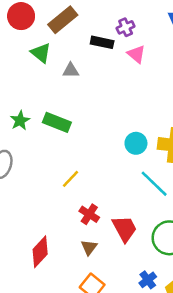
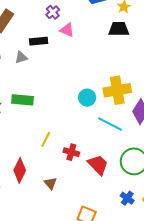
black rectangle: (102, 42) -> (39, 41), moved
red cross: (89, 214) -> (71, 152), moved
brown triangle: (89, 247) -> (50, 183), moved
red diamond: (40, 252) -> (20, 170), moved

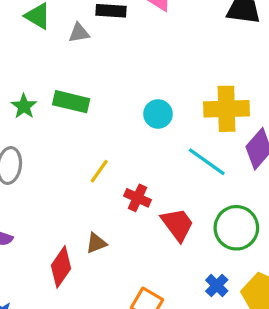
cyan circle: (87, 98) -> (158, 114), moved
red diamond: (20, 170) -> (61, 267), moved
brown triangle: (50, 183) -> (96, 243), turned 40

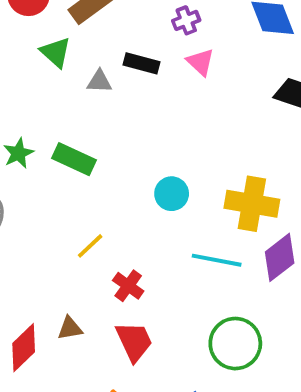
cyan line: (207, 162) -> (217, 260), turned -36
red trapezoid: (177, 225) -> (134, 341), moved

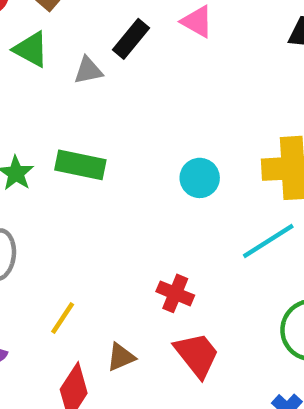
black rectangle: (142, 63) -> (131, 39), turned -52
yellow line: (90, 246) -> (63, 318), moved
cyan line: (217, 260) -> (268, 241), turned -30

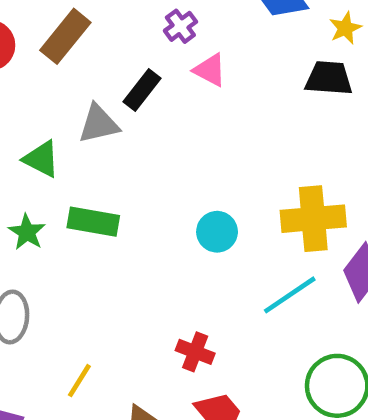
green triangle: (31, 49) -> (41, 159), moved
gray triangle: (88, 70) -> (99, 124), size x1.4

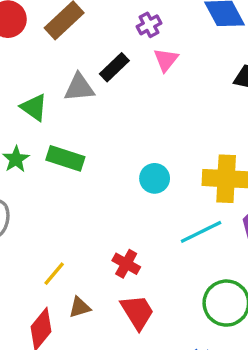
pink triangle: (210, 70) -> (166, 60), turned 32
yellow line: (79, 381) -> (54, 274), moved

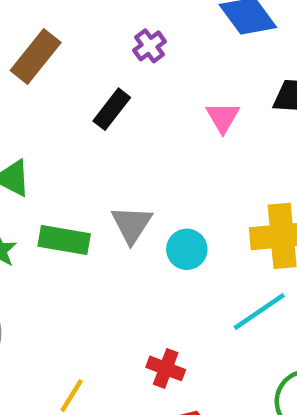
pink triangle: (166, 60) -> (223, 117), moved
gray triangle: (79, 88) -> (132, 225), moved, turned -44

